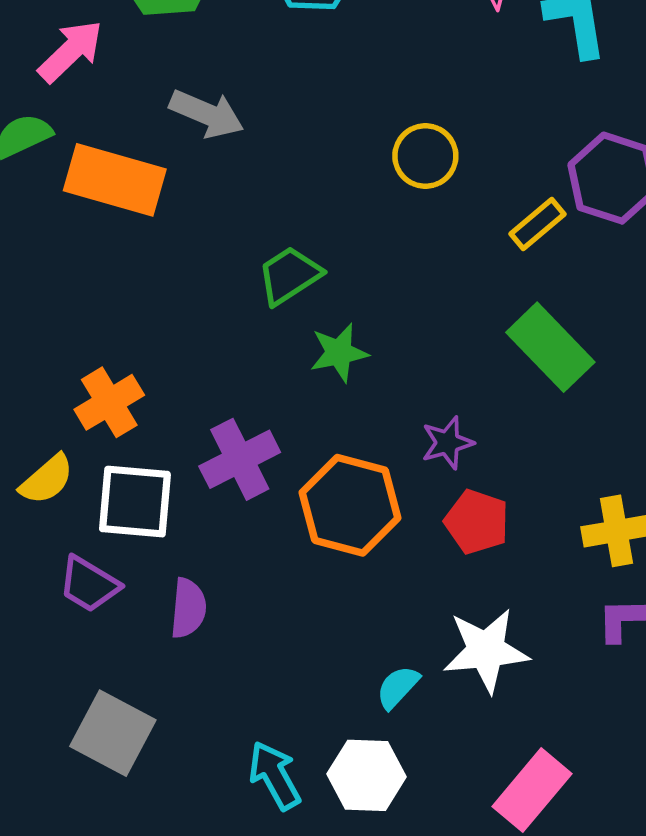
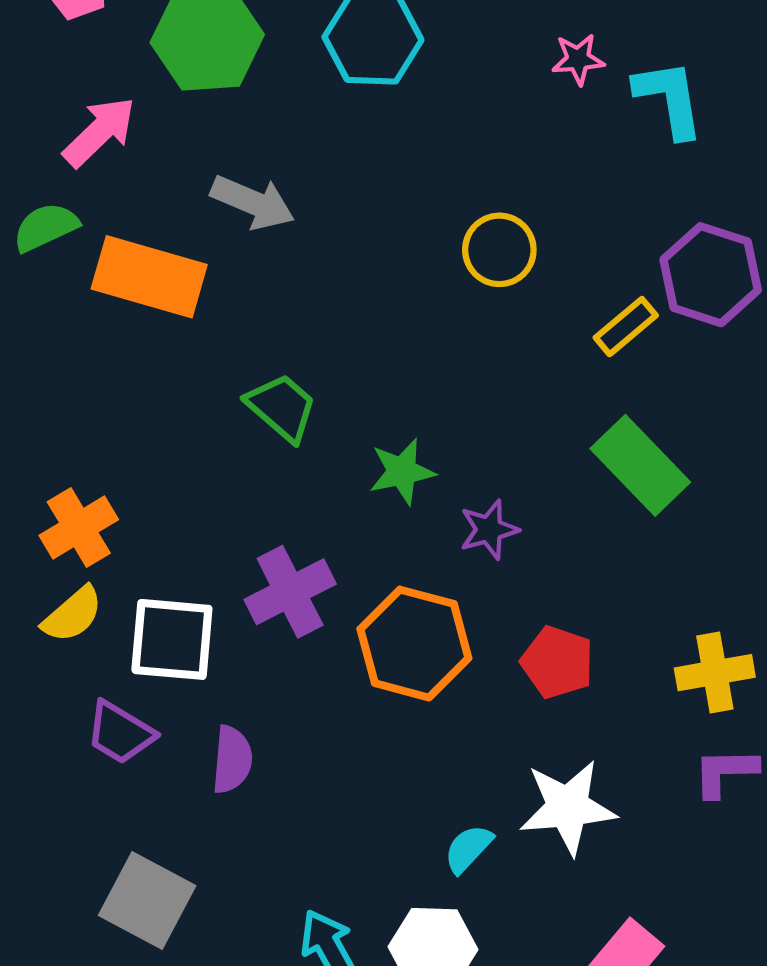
green trapezoid: (289, 275) -> (282, 407), moved, turned 74
orange cross: (109, 402) -> (79, 528), moved
purple star: (447, 443) -> (489, 530), moved

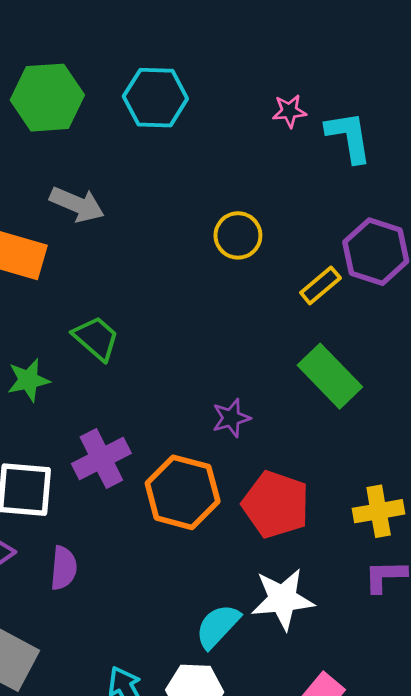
green star: (402, 472) -> (28, 380), moved
red pentagon: (557, 662) -> (276, 504), size x1.4
cyan semicircle: (468, 849) -> (218, 626), size x1.4

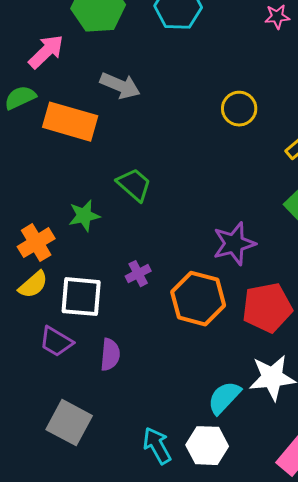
purple star: (231, 418) -> (234, 244), size x1.5
purple cross: (101, 458) -> (138, 274), size x0.6
red pentagon: (276, 504) -> (267, 308), turned -30

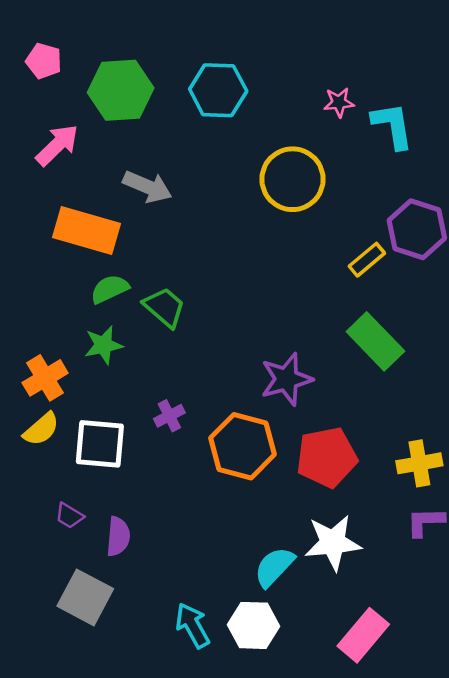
green semicircle: (20, 98) -> (110, 289), moved
yellow circle: (239, 109) -> (293, 179), moved, size x1.5
purple trapezoid: (56, 342) -> (69, 516), moved, size x0.7
purple semicircle: (110, 355) -> (118, 536), moved

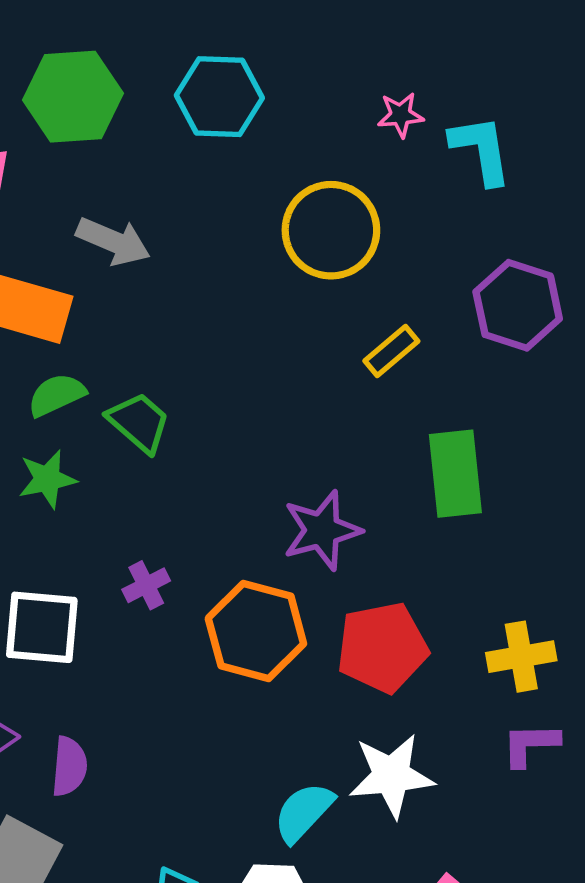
yellow rectangle: (367, 260) -> (391, 351), moved
green rectangle: (375, 341) -> (455, 474), turned 38

